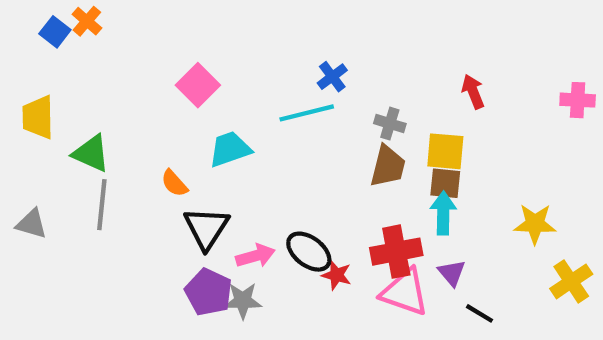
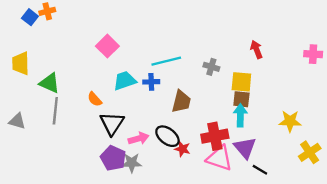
orange cross: (87, 21) -> (47, 11), turned 35
blue cross: (332, 77) -> (151, 82), moved, turned 35
brown trapezoid: (388, 166) -> (181, 102), moved
purple triangle: (452, 273) -> (245, 148), size x1.5

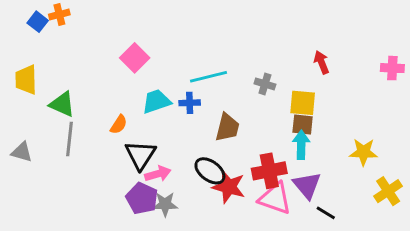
orange semicircle: (95, 99) -> (119, 125), turned -105
pink arrow: (139, 139) -> (158, 174), moved
red star: (182, 149) -> (229, 187), size x1.6

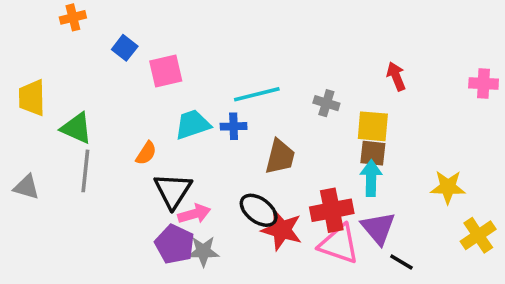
blue square: (38, 22) -> (125, 48), moved
pink square: (135, 58) -> (166, 71), turned 32

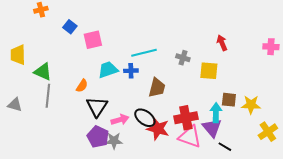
brown square: (373, 153) -> (229, 100), moved
cyan arrow: (371, 178) -> (216, 113), moved
pink arrow: (194, 214) -> (120, 120), moved

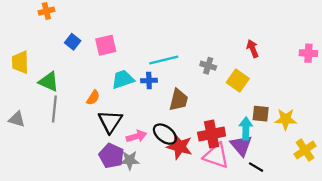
blue square: (70, 27) -> (73, 42), moved
yellow square: (209, 71) -> (238, 81), turned 30

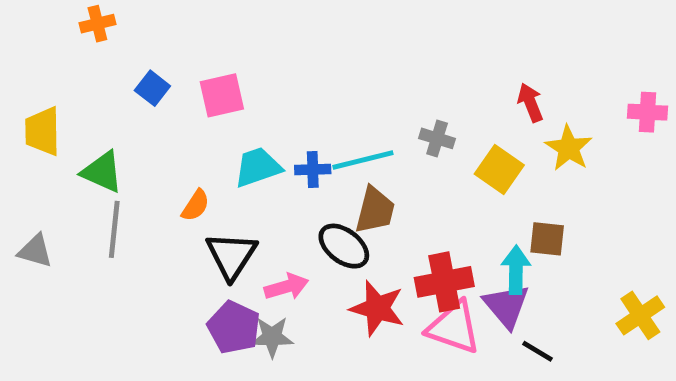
cyan line: (164, 60) -> (363, 160), moved
yellow star: (286, 119) -> (569, 148), moved, turned 30
black ellipse: (165, 134) -> (344, 246), moved

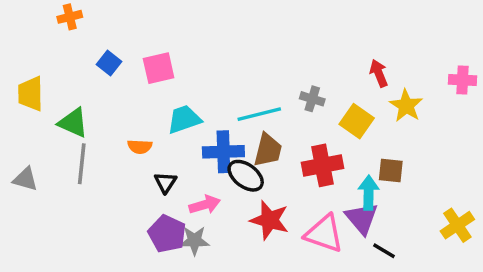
blue cross: (313, 170) -> (223, 152), moved, size x1.6
orange semicircle: (196, 205) -> (140, 147), turned 60
black triangle: (231, 256) -> (165, 182), size x0.6
red cross: (444, 282) -> (322, 165), moved

